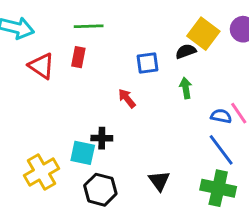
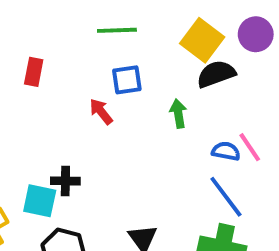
green line: (89, 26) -> (117, 30), moved
black semicircle: (186, 51) -> (216, 74), moved, size x1.4
red arrow: (127, 98) -> (101, 112), moved

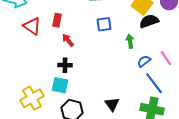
red arrow: (101, 112) -> (68, 40), moved
blue semicircle: (226, 151) -> (144, 61), moved, turned -48
black cross: (65, 181) -> (65, 65), moved

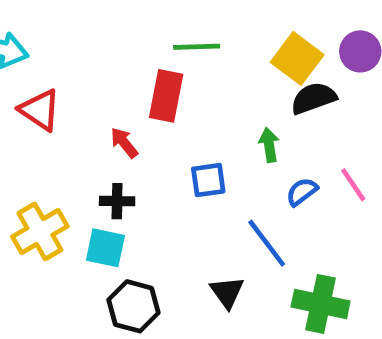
red rectangle: (57, 20) -> (166, 96), moved, size x1.5
blue square: (104, 24) -> (208, 180), moved
blue line: (154, 83) -> (267, 243), moved
yellow cross: (32, 98) -> (40, 231), moved

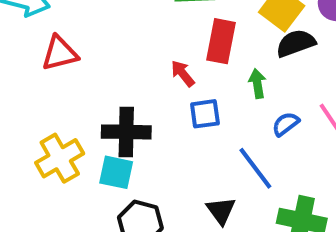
red rectangle: (166, 96) -> (221, 41), moved
red triangle: (40, 110) -> (60, 53), turned -48
red arrow: (124, 143) -> (183, 73), moved
black cross: (117, 201) -> (126, 132), size x1.6

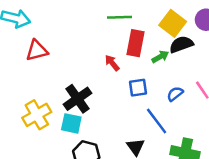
green arrow: (257, 84) -> (160, 57), moved, turned 70
blue square: (205, 114) -> (138, 88), moved
black cross: (126, 132) -> (78, 99), turned -36

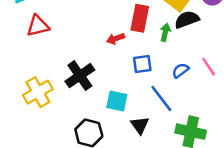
green arrow: (160, 57) -> (165, 32), turned -49
red arrow: (112, 63) -> (116, 39), turned -70
cyan square: (71, 123) -> (117, 101), moved

